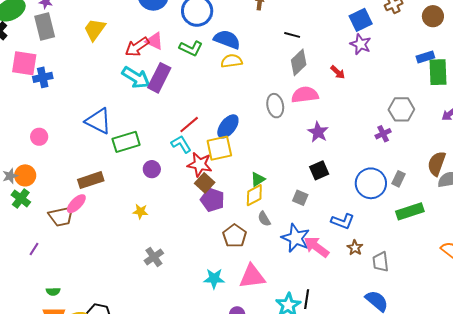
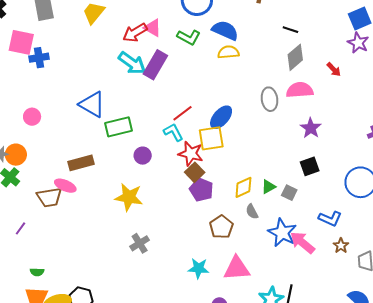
green triangle: (258, 179) -> (268, 187), moved
pink ellipse: (76, 204) -> (65, 186), turned 65
yellow star: (140, 212) -> (129, 197), size x1.8

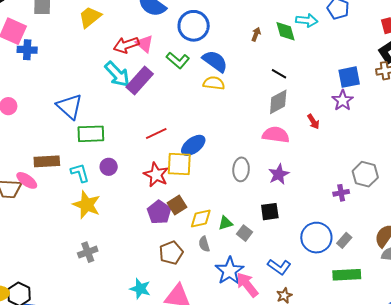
gray ellipse: (269, 99) -> (241, 169), moved
cyan L-shape: (173, 132) -> (80, 173), moved
brown square: (195, 172) -> (177, 205), moved

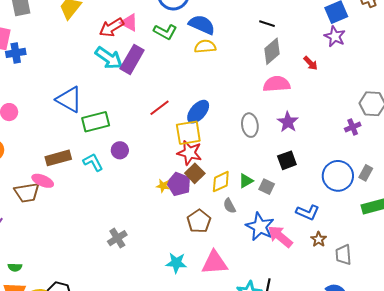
red star: (156, 175) -> (190, 153), moved
yellow star: (87, 205) -> (163, 186), moved, size x0.5

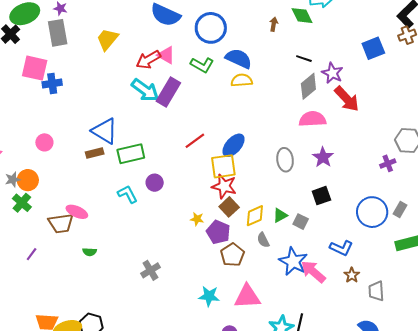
purple star: (335, 36) -> (332, 73), moved
red arrow: (311, 63) -> (347, 99), size x1.8
brown rectangle: (58, 158) -> (95, 153), moved, size x0.7
purple pentagon: (179, 184) -> (218, 232), moved
green semicircle: (15, 267) -> (90, 252), moved

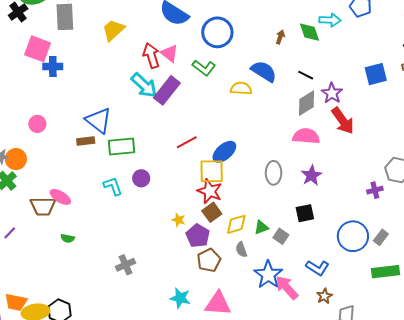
blue semicircle: (239, 59) -> (264, 71), moved
red arrow: (148, 60) -> (151, 56), turned 95

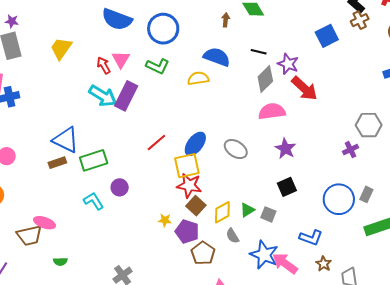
pink triangle: (169, 53) -> (121, 59), turned 36
red arrow: (151, 56) -> (104, 65), size x0.7
gray ellipse: (274, 173) -> (236, 149), moved, turned -45

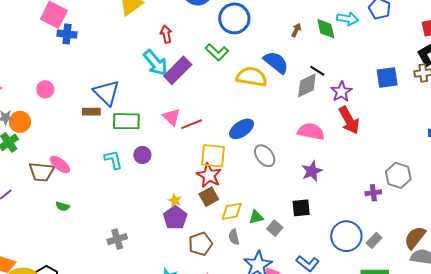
pink triangle: (121, 59) -> (172, 117), moved, turned -36
yellow semicircle: (198, 78) -> (252, 77), size x1.4
gray diamond: (265, 79) -> (307, 85), moved
blue ellipse: (195, 144) -> (242, 129), moved
purple pentagon: (187, 232) -> (175, 218), moved

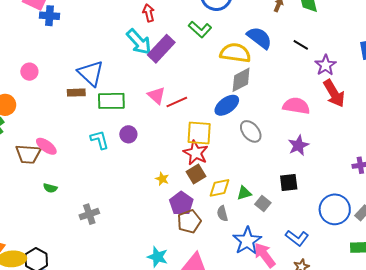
gray diamond: (307, 85) -> (241, 80), moved
purple pentagon: (175, 218) -> (181, 203), moved
gray cross: (117, 239) -> (89, 214), moved

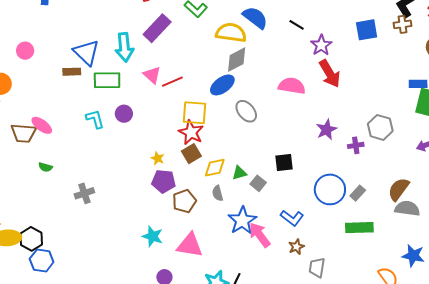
cyan arrow: (139, 42) -> (124, 47), moved, turned 36
purple star: (298, 145) -> (327, 130), moved
purple pentagon: (181, 203) -> (164, 181), moved, turned -30

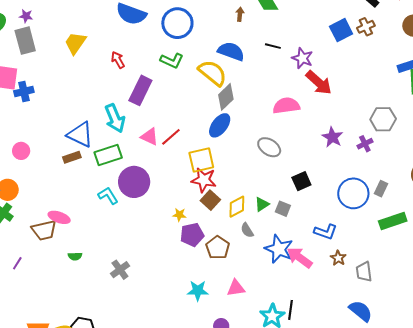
brown cross: (403, 24) -> (366, 27), moved
yellow semicircle: (231, 33) -> (213, 73), turned 48
gray ellipse: (246, 111) -> (269, 147), moved
purple circle: (124, 114) -> (134, 182), size x1.8
pink triangle: (190, 245) -> (236, 288), size x0.7

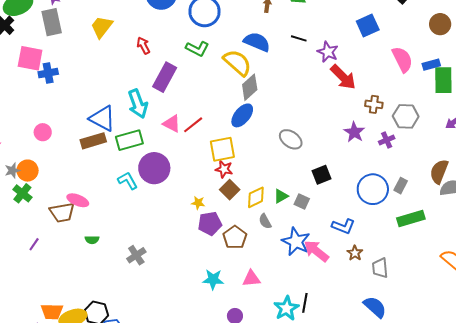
brown cross: (366, 27) -> (374, 104), moved, turned 30
pink semicircle: (286, 106) -> (402, 59), moved, turned 68
brown rectangle: (72, 157) -> (93, 141), size x1.4
red star: (204, 180) -> (224, 169), size x0.7

